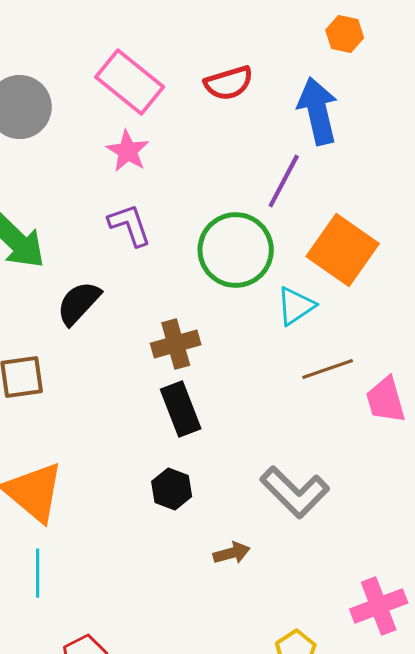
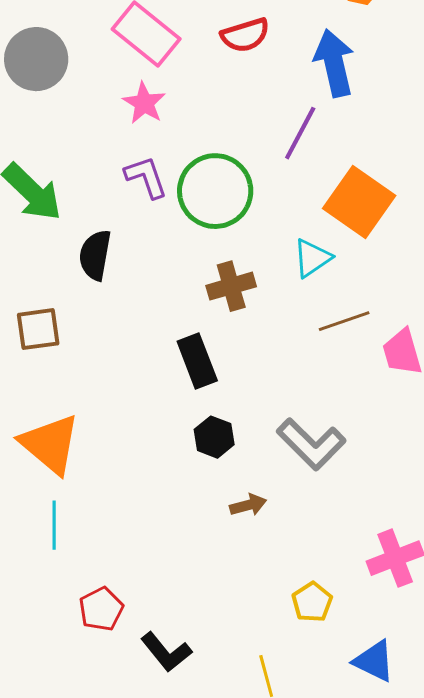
green circle: (236, 250) -> (215, 191), moved
black semicircle: (79, 303) -> (95, 255), turned -33
brown cross: (176, 344) -> (231, 286), moved
black hexagon: (172, 489) -> (214, 437), moved

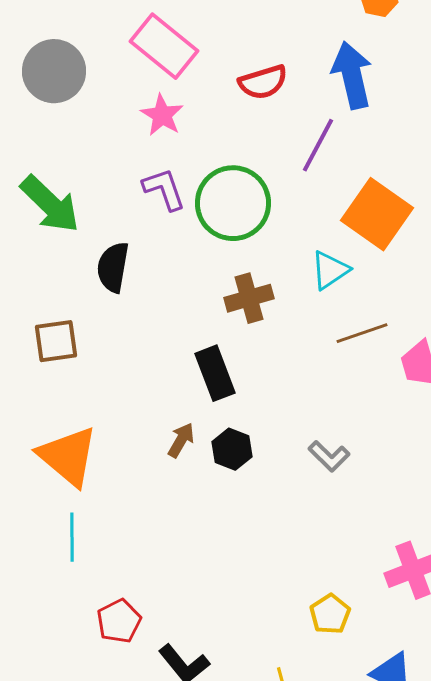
red semicircle: (245, 35) -> (263, 82), moved
gray L-shape: (311, 444) -> (329, 456), size x0.6
brown arrow: (248, 505) -> (181, 440), moved, turned -45

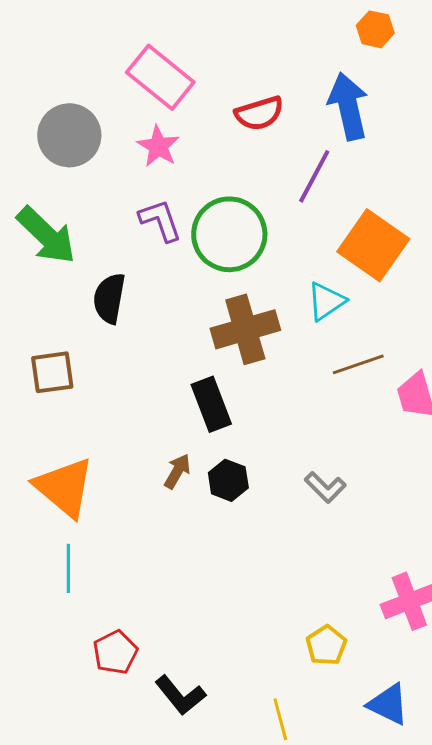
gray circle: (54, 71) -> (69, 135), moved
brown cross: (249, 298) -> (245, 329), size x1.4

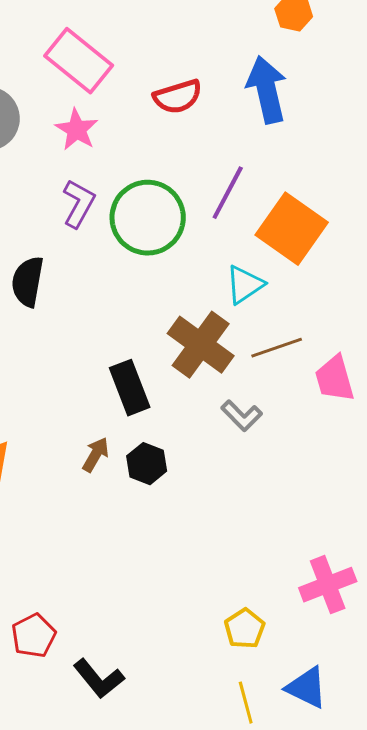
purple line: (314, 176) -> (228, 193), moved
purple L-shape: (160, 220) -> (79, 204), turned 48
brown cross: (245, 329) -> (201, 345), moved, turned -38
gray L-shape: (325, 487) -> (242, 416), moved
yellow line: (280, 719) -> (246, 703), moved

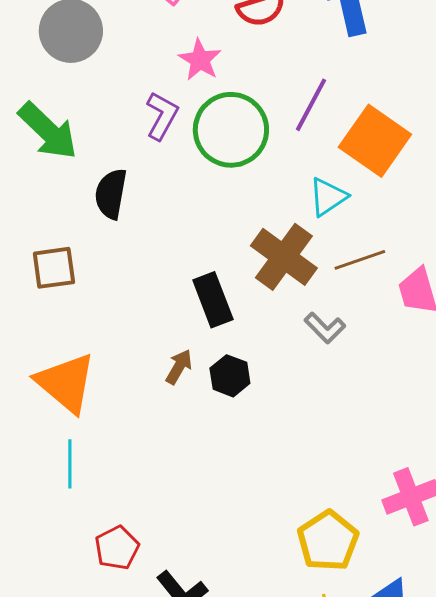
pink star: (77, 130) -> (200, 60), moved
yellow pentagon: (245, 629) -> (328, 541), size x1.5

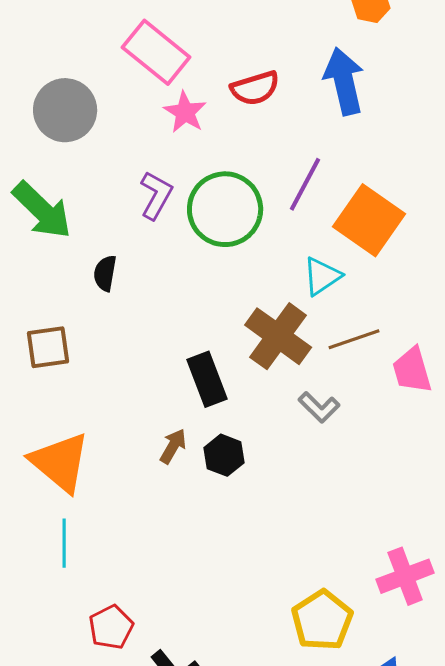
pink star: (200, 60) -> (185, 112), moved
black semicircle: (111, 194) -> (105, 273), size x0.7

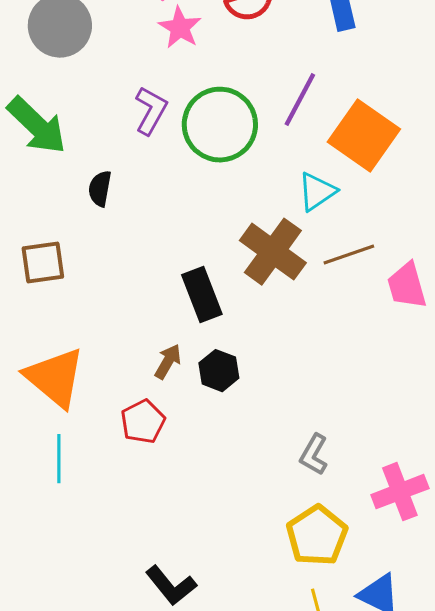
gray L-shape: (319, 407) -> (314, 455), moved, turned 75
red pentagon: (111, 627) -> (143, 422), moved

